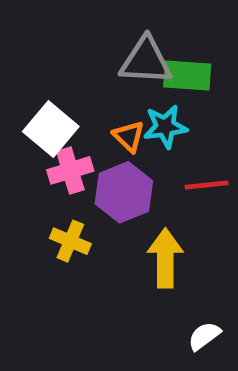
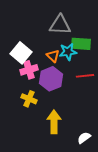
green rectangle: (187, 75) -> (81, 44), moved
yellow arrow: (165, 258) -> (54, 122), moved

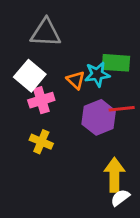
gray triangle: (60, 25) -> (46, 33), moved
purple hexagon: (51, 79) -> (99, 117), moved
yellow arrow: (54, 122) -> (114, 175), moved

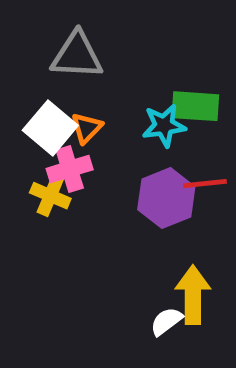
orange triangle: (76, 80) -> (87, 128), moved, turned 30
yellow cross: (41, 142) -> (50, 196), moved
white semicircle: (120, 198) -> (166, 321), moved

